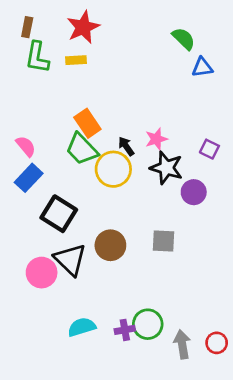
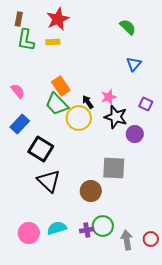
blue triangle: (202, 67) -> (134, 64), moved, turned -42
pink semicircle: (26, 146) -> (18, 91), moved
gray square: (164, 241) -> (114, 168), size x1.4
brown circle: (110, 245) -> (91, 191), moved
pink circle: (42, 273) -> (29, 233), moved

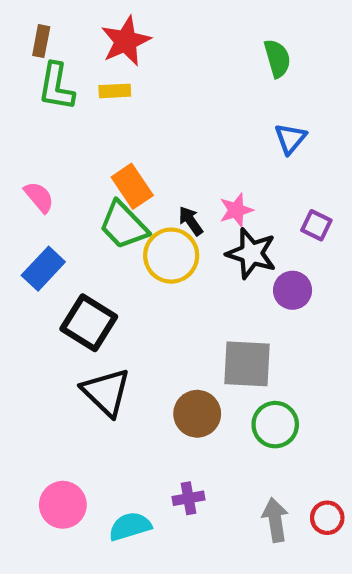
green semicircle: (128, 27) -> (277, 58), turned 30
green circle: (103, 226) -> (275, 425), moved
cyan semicircle: (57, 228) -> (130, 526), moved

